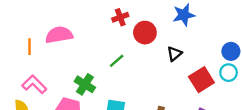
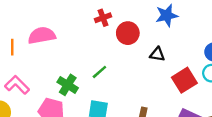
black triangle: (174, 54) -> (157, 54), turned 49
green line: (117, 61) -> (99, 72), moved

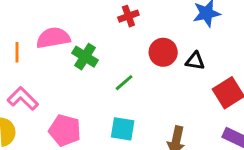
red circle: (128, 33) -> (163, 52), moved
green cross: (68, 85) -> (85, 57), moved

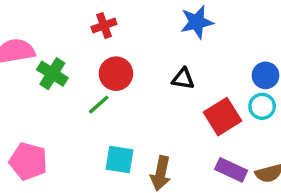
red circle: (163, 52) -> (116, 74), moved
cyan square: (123, 129) -> (119, 160), moved

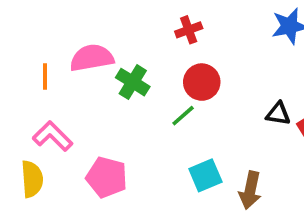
black triangle: (183, 79) -> (278, 114), moved
cyan square: (119, 160) -> (205, 175), turned -32

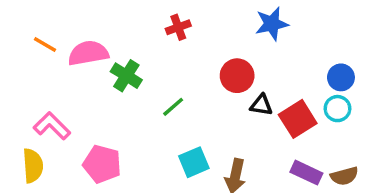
orange line: (45, 76) -> (45, 45), moved, turned -60
red circle: (202, 82) -> (237, 76), moved

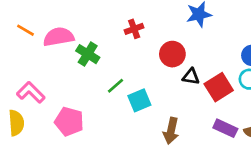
red cross: (178, 27) -> (134, 29), moved
green line: (173, 107) -> (115, 86), moved
cyan square: (194, 162) -> (139, 100), moved

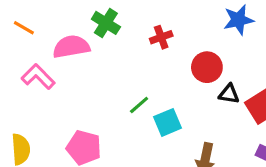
orange line: (26, 30) -> (24, 28), moved
green cross: (88, 54) -> (106, 23), moved
pink L-shape: (31, 92) -> (38, 77), moved

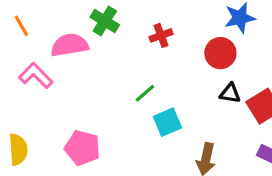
orange line: (24, 28) -> (21, 26), turned 30
red circle: (207, 67) -> (220, 53), moved
green line: (139, 105) -> (145, 93), moved

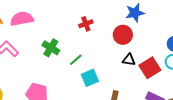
green cross: (105, 21) -> (51, 48), moved
pink semicircle: (70, 45) -> (22, 19), moved

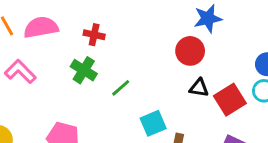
red cross: (86, 24) -> (94, 35), moved, turned 32
cyan square: (90, 78) -> (153, 123), moved

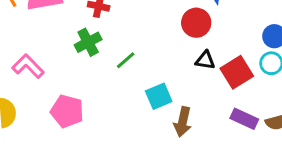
green cross: (84, 70) -> (88, 42), turned 30
pink L-shape: (20, 72) -> (28, 66), moved

